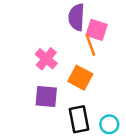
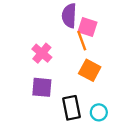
orange square: (80, 78) -> (90, 70), moved

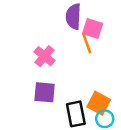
orange square: (90, 70) -> (99, 103), moved

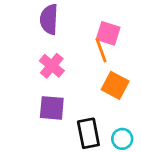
purple semicircle: (73, 16) -> (49, 19), moved
orange square: (99, 103) -> (115, 85), moved

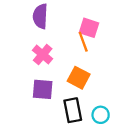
orange square: (115, 85) -> (79, 78), moved

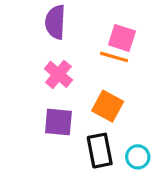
orange line: (83, 42) -> (114, 57), turned -54

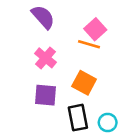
purple semicircle: (55, 22) -> (43, 17), turned 135
pink square: (122, 38) -> (95, 29), turned 30

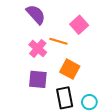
orange line: (89, 44) -> (58, 41), moved

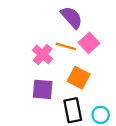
purple semicircle: (36, 14) -> (72, 17), moved
pink square: (79, 25) -> (89, 43), moved

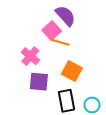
pink square: (89, 43) -> (52, 31), moved
pink cross: (43, 55) -> (30, 56), moved

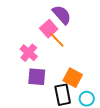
orange line: (60, 42) -> (57, 40), turned 30
orange square: (72, 71) -> (73, 78), moved

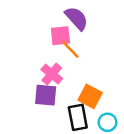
pink square: (49, 29) -> (60, 36), turned 36
pink cross: (29, 53) -> (52, 74), moved

